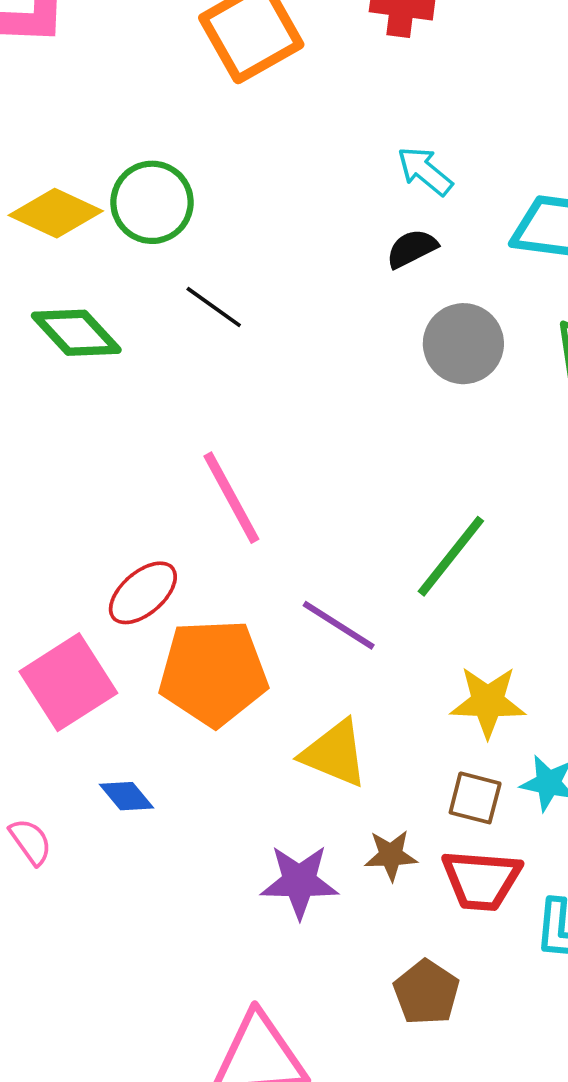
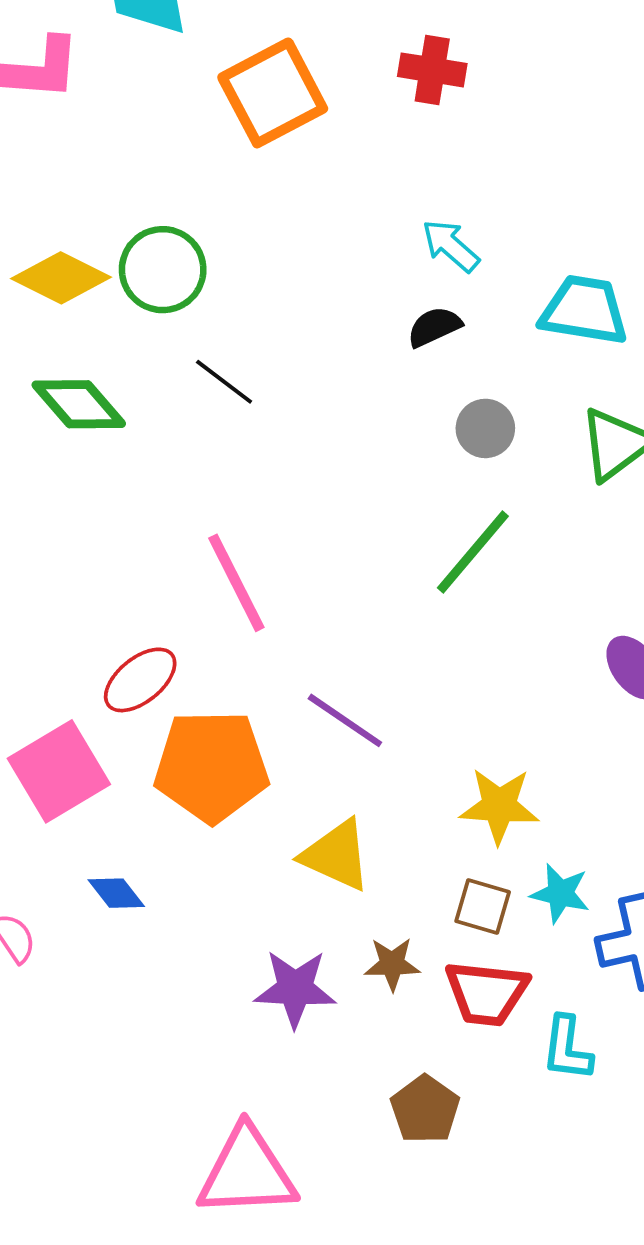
gray circle: (463, 344) -> (485, 428), size x0.7
green line: (451, 556) -> (473, 552), moved

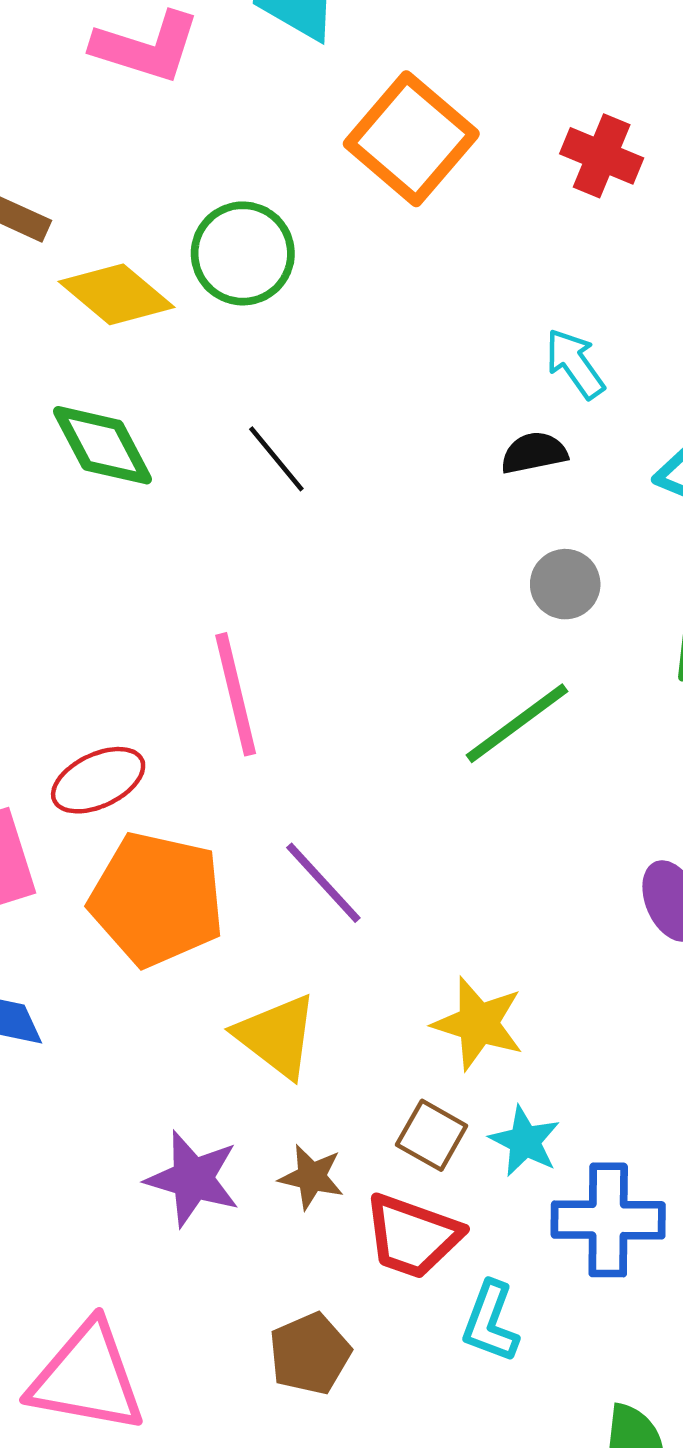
orange square: (273, 93) -> (411, 139), turned -35
green circle: (163, 270) -> (243, 253), moved

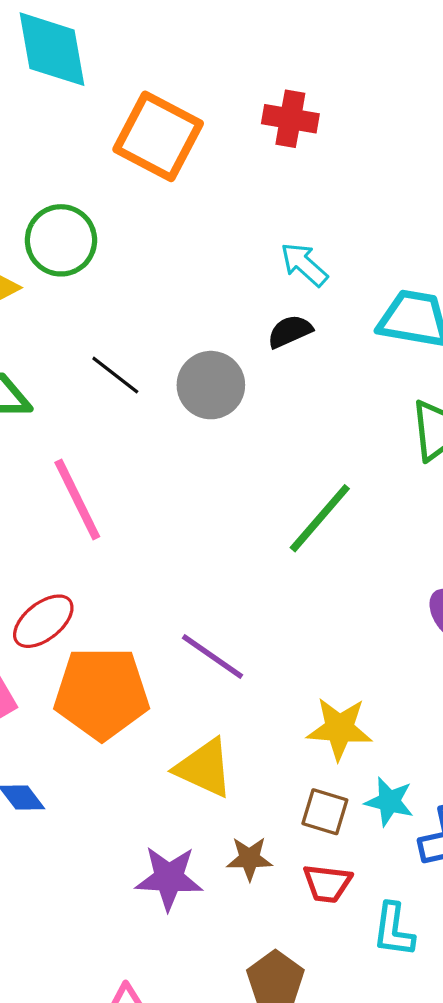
gray circle: (565, 584) -> (211, 385), moved, size x1.4
pink line: (236, 694) -> (77, 499), moved
red trapezoid: (412, 1236) -> (327, 883), size x0.7

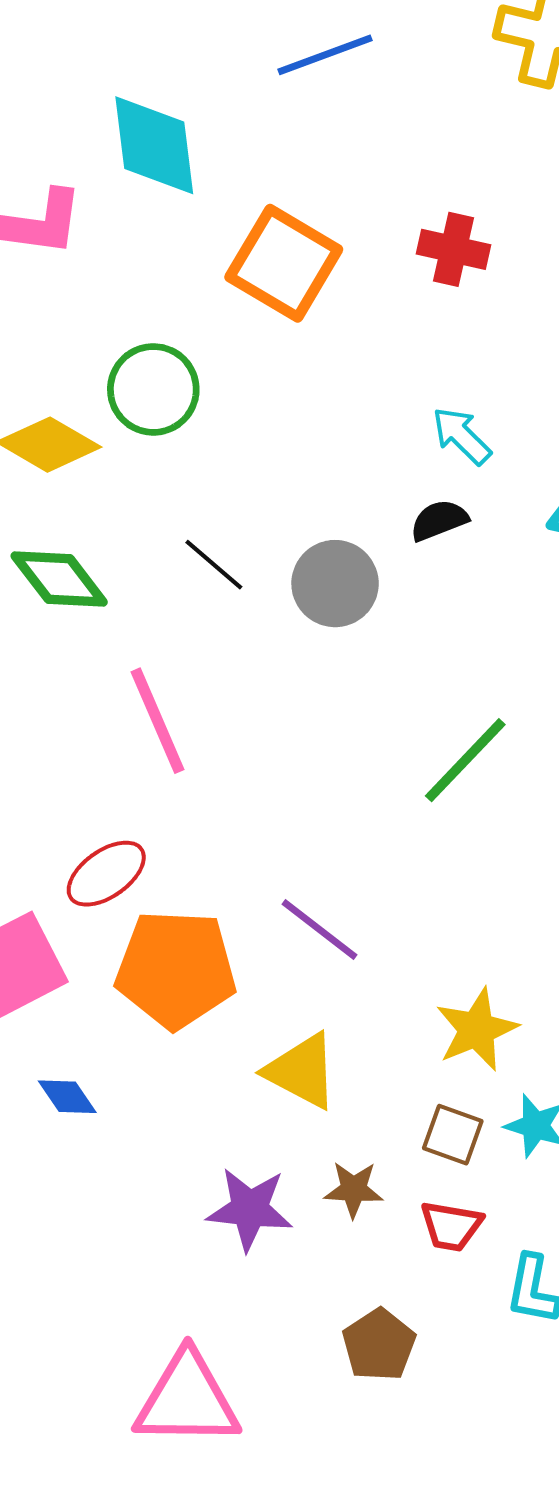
yellow star: (339, 729) -> (477, 1030), turned -30

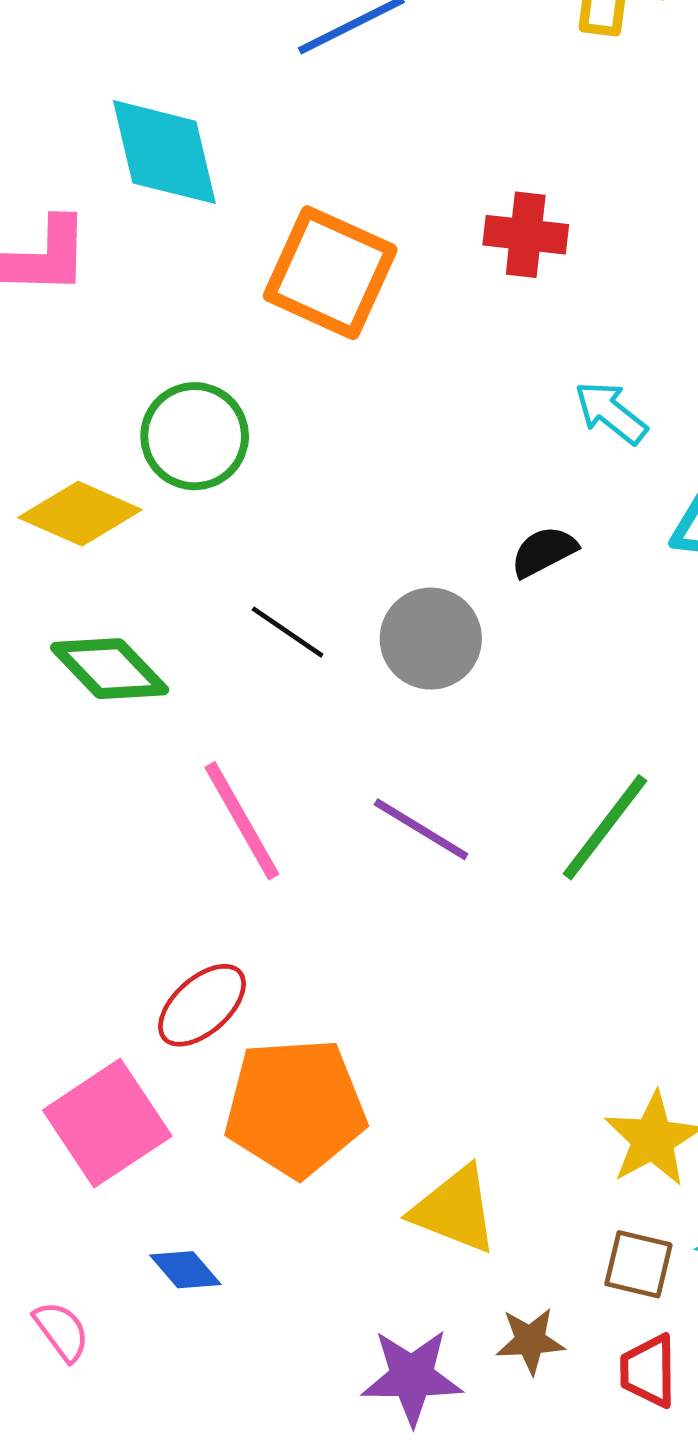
cyan arrow: (462, 436) -> (611, 413), moved
purple line: (320, 930) -> (421, 829), moved
red trapezoid: (451, 1226) -> (648, 1371), turned 86

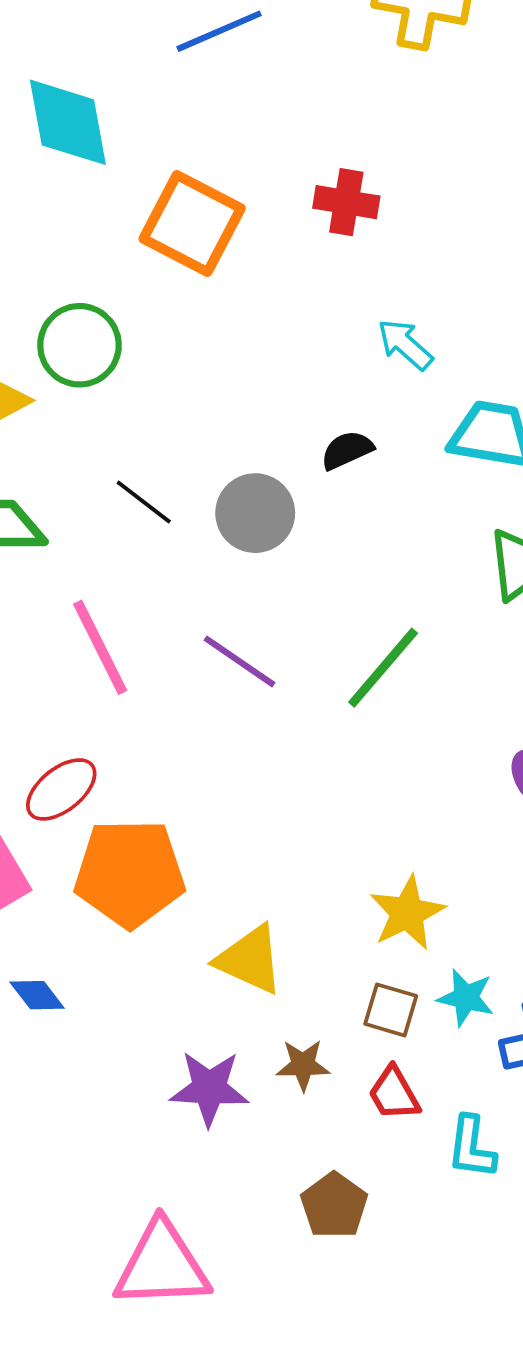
red trapezoid: (648, 1371) -> (394, 1094), turned -32

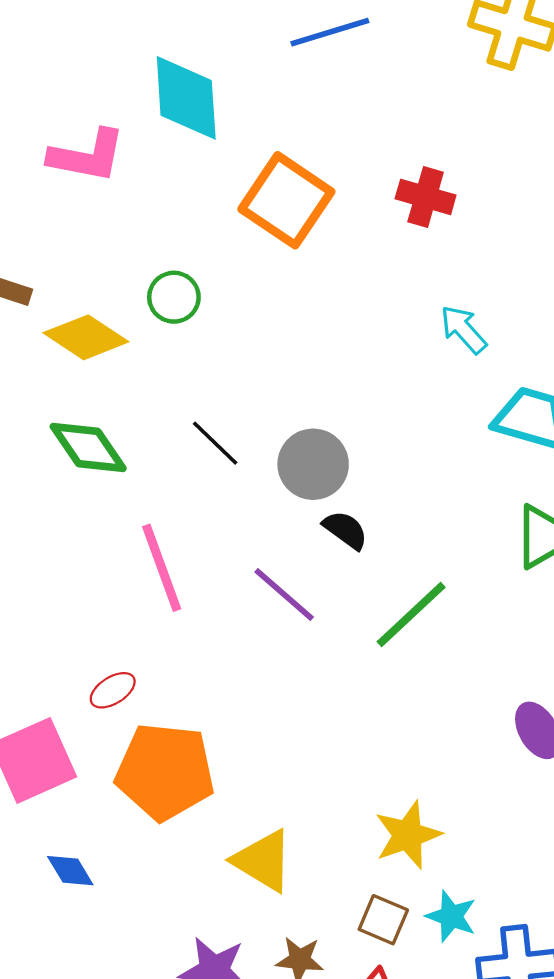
green circle: (80, 345) -> (174, 297), size x0.7
black semicircle: (347, 450) -> (345, 530), moved, turned 54
red ellipse: (61, 789) -> (113, 690), size x0.7

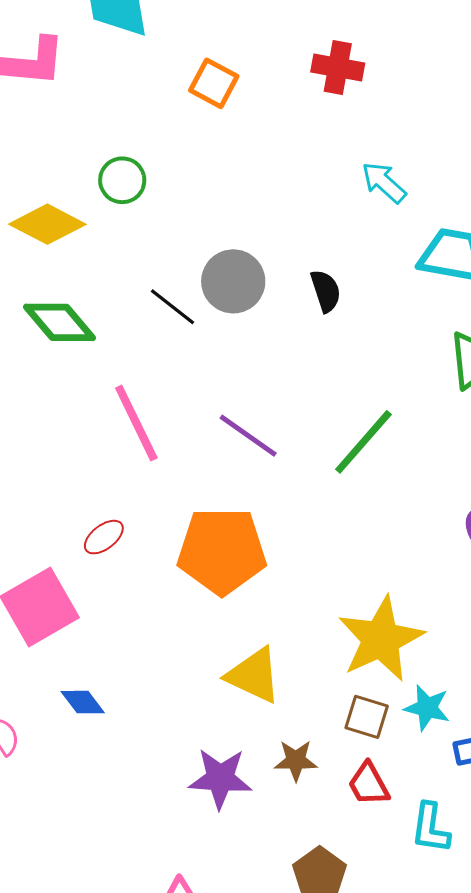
orange square: (286, 200) -> (214, 83), size x0.6
gray circle: (313, 464) -> (233, 281), moved
black semicircle: (345, 530) -> (326, 291), moved, turned 42
orange pentagon: (165, 772) -> (222, 551), moved
yellow star: (408, 835) -> (381, 639), size x1.4

